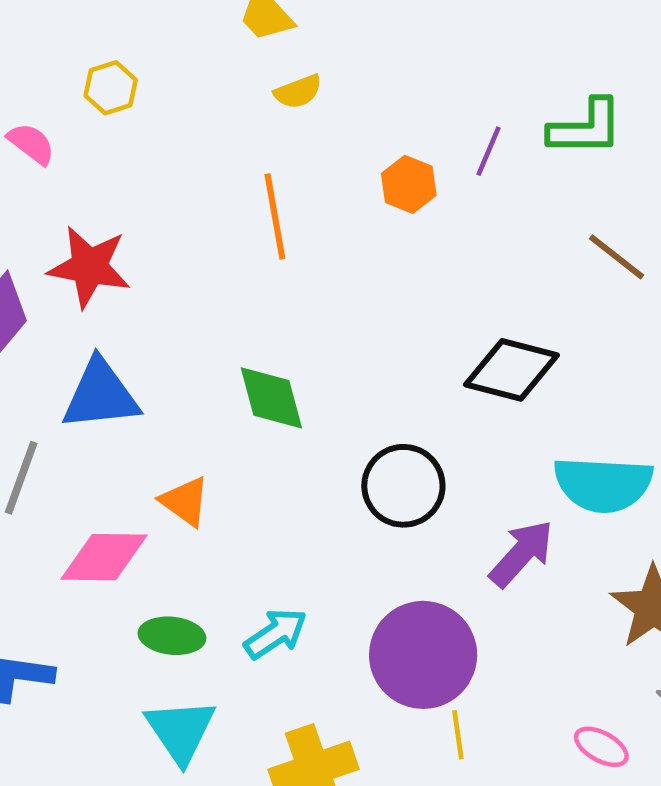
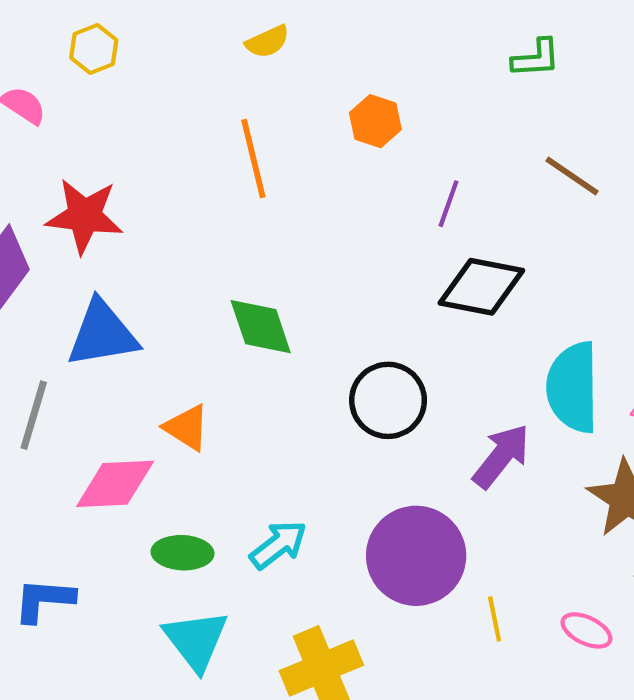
green L-shape: (586, 128) -> (536, 58), size x0.7
purple line: (488, 151) -> (449, 204), moved
cyan semicircle: (603, 484) -> (573, 387), turned 90
yellow line: (458, 735) -> (495, 619), moved

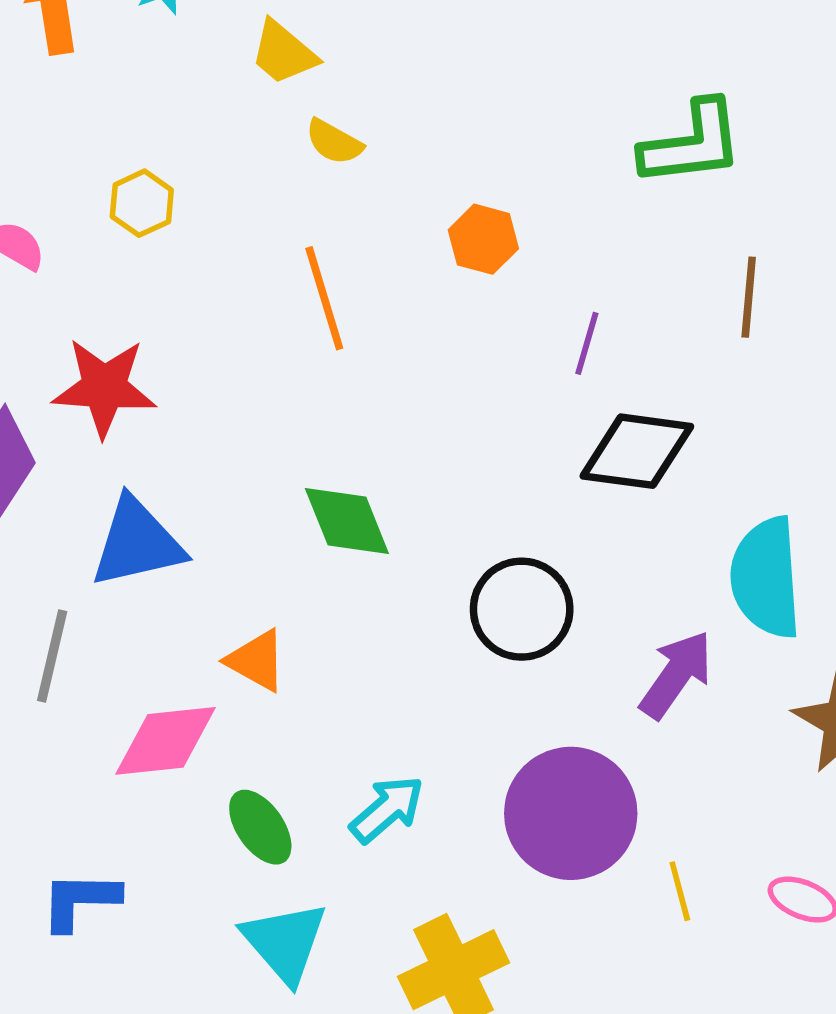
yellow semicircle: (267, 42) -> (334, 142), turned 57
yellow hexagon: (94, 49) -> (142, 203), moved
green L-shape: (536, 58) -> (692, 143), size x1.6
brown line: (572, 176) -> (749, 297), turned 64
green ellipse: (182, 553) -> (260, 827), turned 56

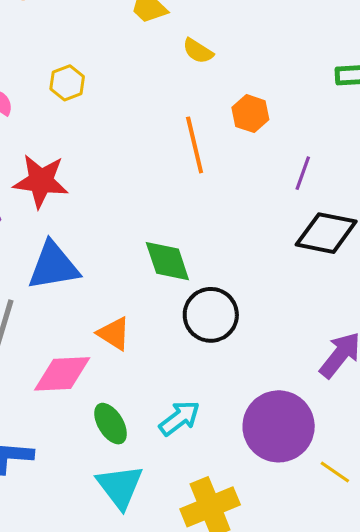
yellow semicircle: (334, 142) -> (198, 51), moved
orange line: (324, 298) -> (195, 145), moved
black circle: (522, 609) -> (211, 315), moved
yellow line: (680, 891) -> (335, 472), turned -44

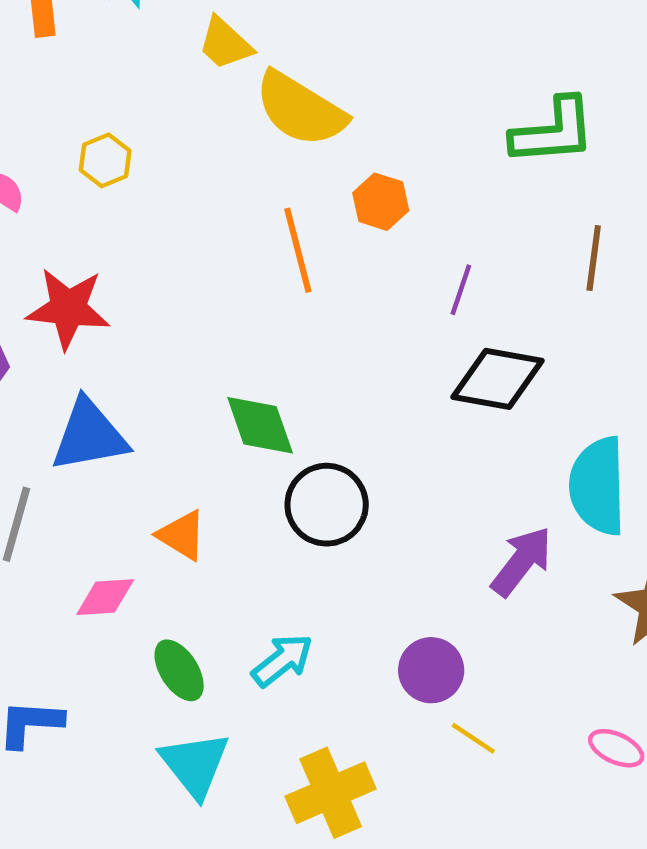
yellow semicircle: (198, 51) -> (300, 109), size x2.0
pink diamond: (62, 374) -> (105, 597), size x0.7
purple circle: (279, 426) -> (431, 670), size x0.6
yellow line: (335, 472) -> (473, 738), moved

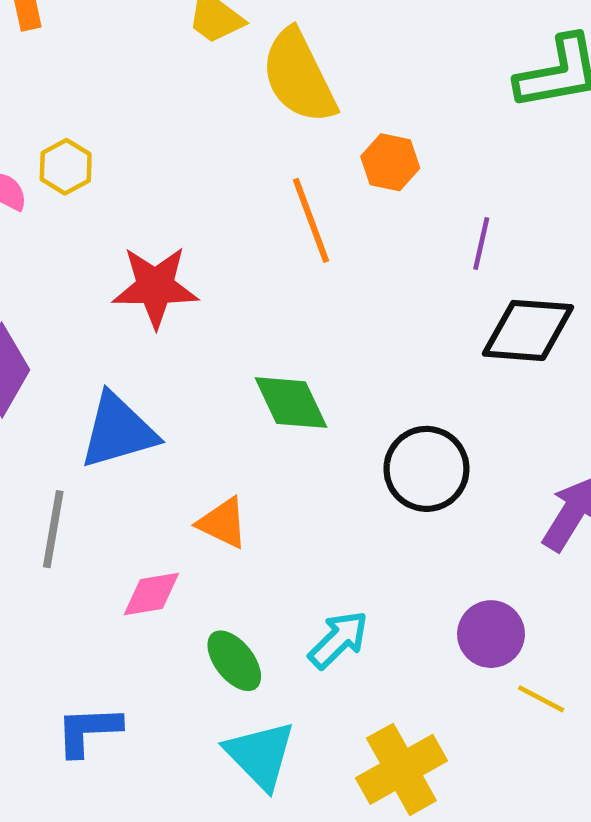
yellow semicircle: (300, 109) -> (299, 76), turned 38
yellow hexagon: (105, 160) -> (66, 167), moved
red star: (68, 308) -> (155, 287), moved
black circle: (327, 505) -> (426, 469), moved

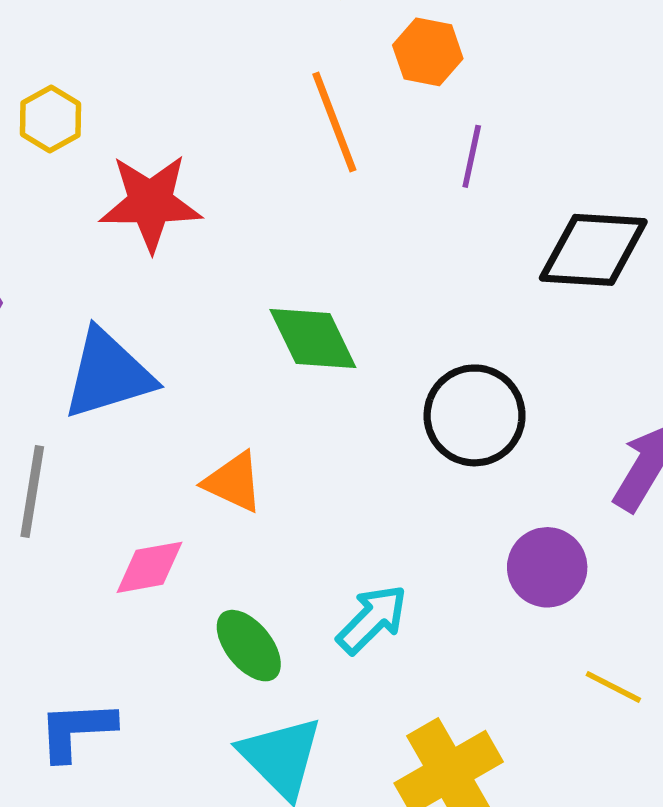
yellow hexagon: (66, 167) -> (51, 119), moved
purple line: (481, 244) -> (472, 156), moved
purple circle: (491, 634) -> (547, 567), moved

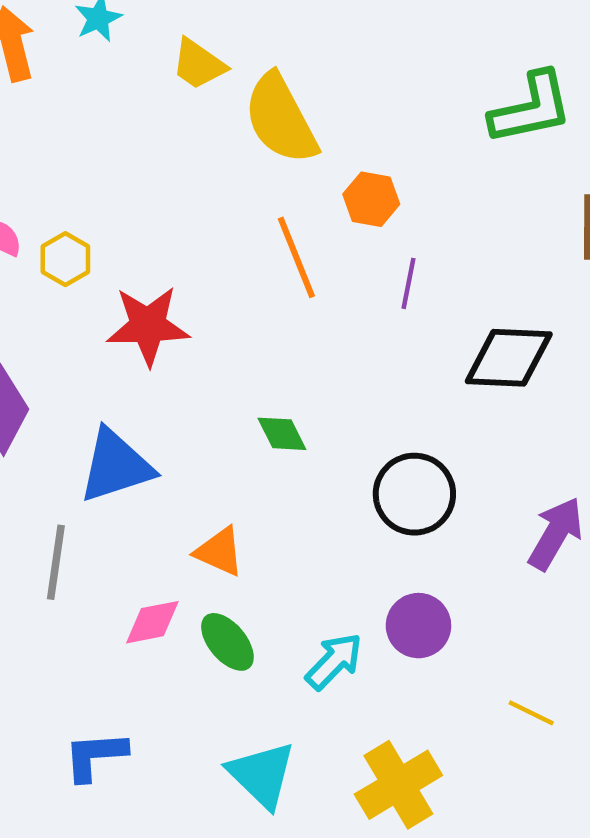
green diamond: (313, 338) -> (282, 434), size x0.7
purple circle: (547, 567) -> (418, 626), moved
green ellipse: (249, 646) -> (227, 642), moved

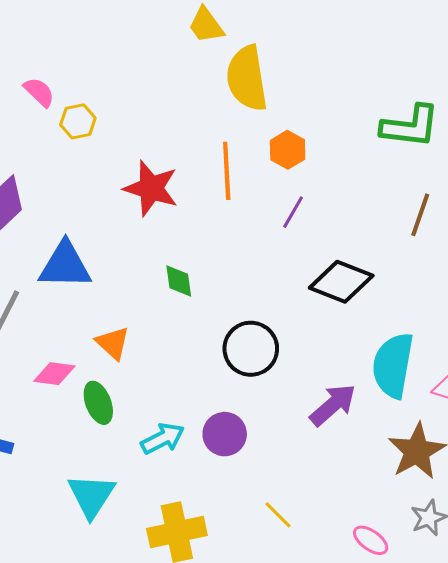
red star: (148, 326) -> (151, 188), moved

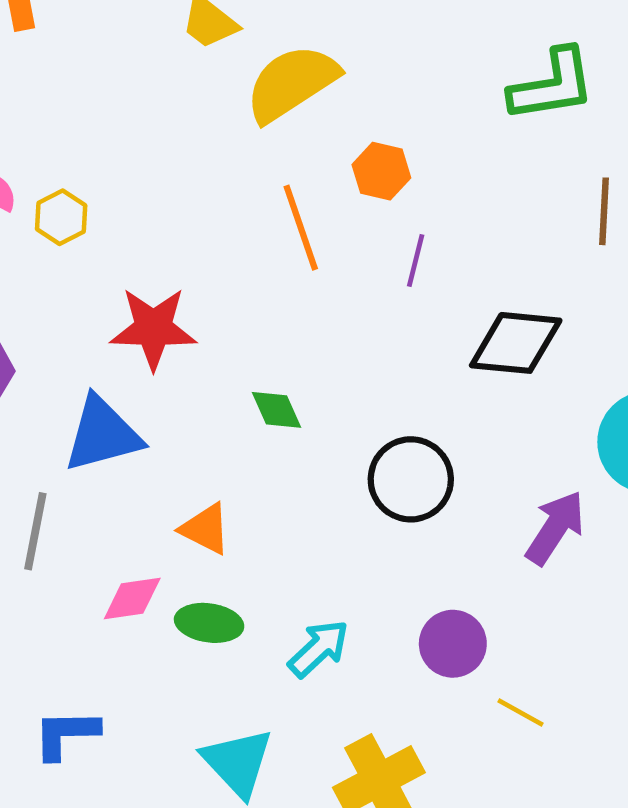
yellow semicircle: (247, 78) -> (292, 83), turned 82
red star: (151, 188) -> (153, 328), moved
green ellipse: (98, 403) -> (209, 623), turned -45
purple circle: (225, 434) -> (453, 644), moved

